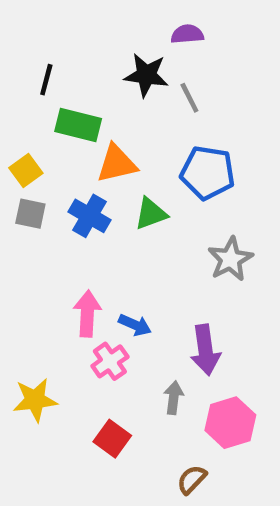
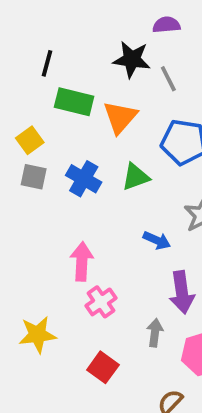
orange triangle: (117, 164) -> (120, 117), moved, turned -36
blue arrow: (135, 325) -> (157, 240), moved

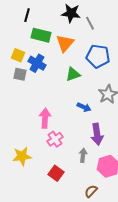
yellow square: (30, 140) -> (18, 55), turned -32
blue cross: (84, 179) -> (37, 63), moved

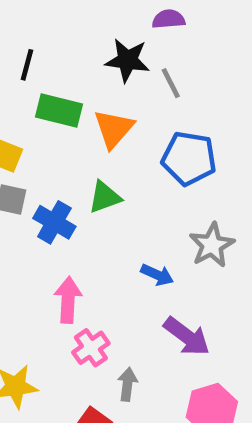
blue cross: (37, 63) -> (54, 222), moved
green triangle: (73, 74) -> (105, 197), moved
purple arrow: (97, 134) -> (187, 336), turned -45
gray arrow: (83, 155) -> (127, 384), moved

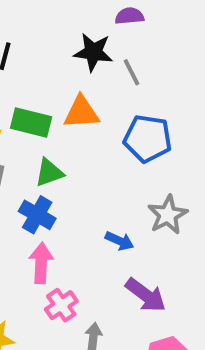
green rectangle: (59, 110) -> (31, 122), moved
orange triangle: (114, 129) -> (81, 112), turned 45
green triangle: (105, 197) -> (49, 173), moved
blue cross: (54, 222) -> (37, 215), moved

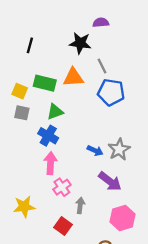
gray line: (132, 72) -> (102, 66), moved
gray star: (168, 215) -> (119, 149), moved

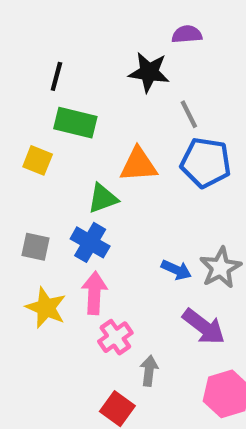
orange triangle: (73, 77) -> (138, 165), moved
green rectangle: (45, 83) -> (75, 123), moved
gray square: (22, 113) -> (35, 247), moved
yellow star: (24, 207) -> (46, 308), moved, turned 30

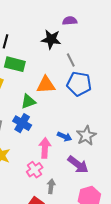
pink arrow: (94, 293) -> (45, 148), moved

